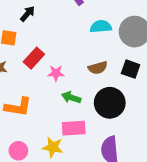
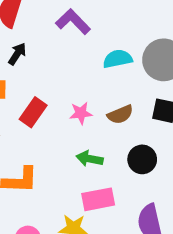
pink star: (56, 73) -> (81, 113), moved
black circle: (110, 103) -> (142, 159), size x0.7

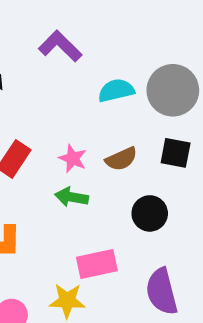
pink star: (81, 113) -> (73, 159), turned 30
green arrow: (90, 159) -> (72, 197), moved

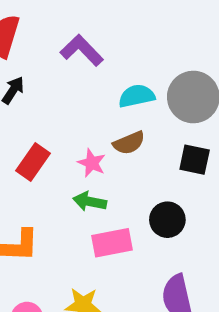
brown semicircle: (121, 159) -> (129, 143), moved
pink rectangle: (97, 264) -> (112, 243), moved

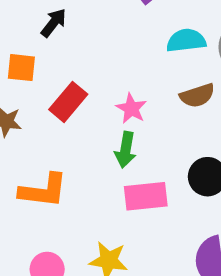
brown semicircle: (129, 143) -> (197, 96), moved
green arrow: (90, 201) -> (126, 150), turned -96

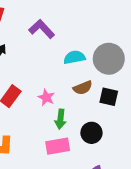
green arrow: (126, 150) -> (60, 119), moved

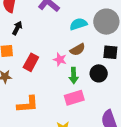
brown semicircle: (83, 88) -> (78, 50), moved
black circle: (91, 133) -> (99, 73), moved

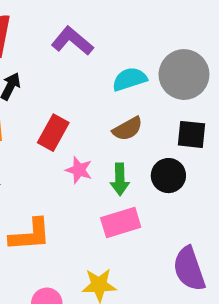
pink star: (60, 60) -> (79, 170), moved
red rectangle: (31, 62) -> (53, 133), moved

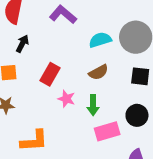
black circle: (168, 176) -> (137, 115), moved
pink rectangle: (121, 222) -> (107, 131), moved

